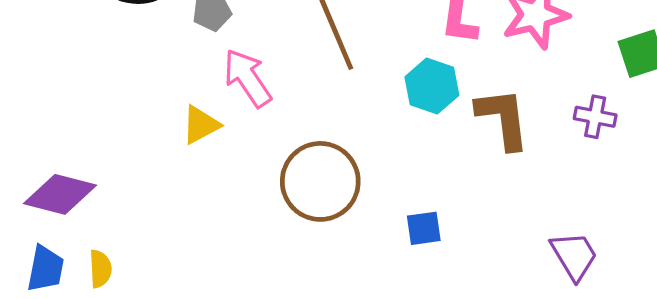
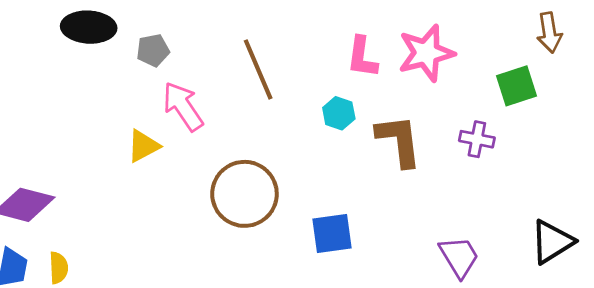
cyan hexagon: (432, 86) -> (339, 113), size x0.7
blue square: (424, 228) -> (332, 234), size x1.4

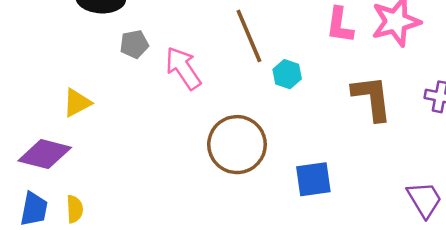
gray pentagon: (153, 50) -> (134, 44), moved
cyan hexagon: (339, 113) -> (287, 74), moved
yellow triangle: (143, 146) -> (77, 103), moved

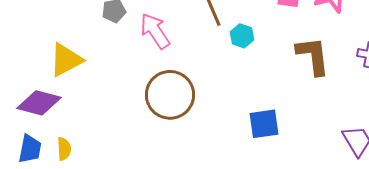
yellow triangle: (77, 103) -> (66, 60), size x1.4
brown circle: (237, 145) -> (170, 95), moved

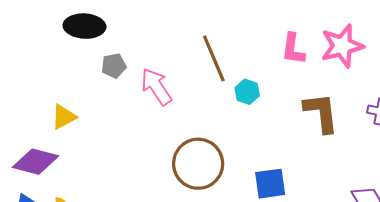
yellow triangle: (66, 60) -> (64, 117), size x0.7
brown circle: (170, 95) -> (198, 164), moved

